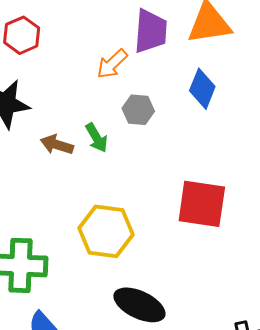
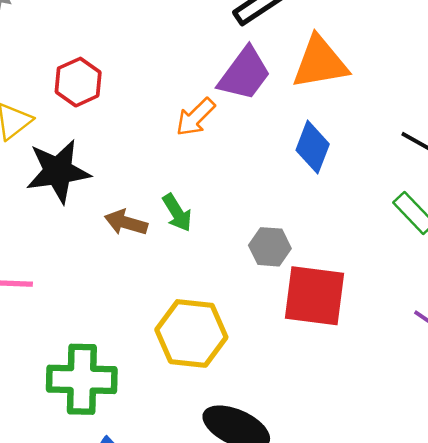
purple trapezoid: (151, 31) -> (244, 74), turned 33
gray hexagon: (138, 110) -> (270, 247), moved

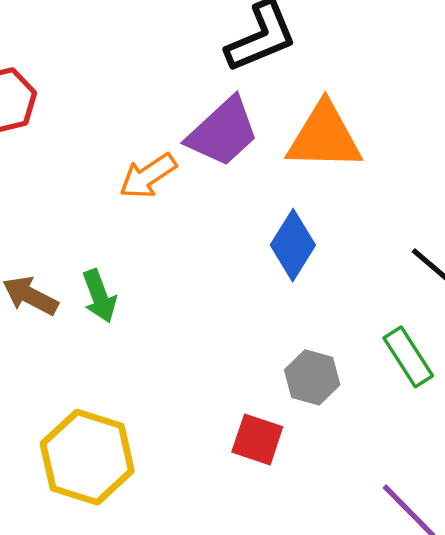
gray hexagon: (270, 247) -> (312, 377), moved
red square: (314, 296) -> (257, 439), size x0.6

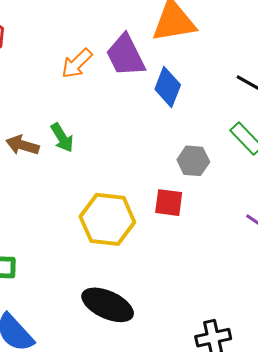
purple trapezoid: (223, 132) -> (126, 55), moved, turned 117
yellow hexagon: (87, 457) -> (107, 219), moved

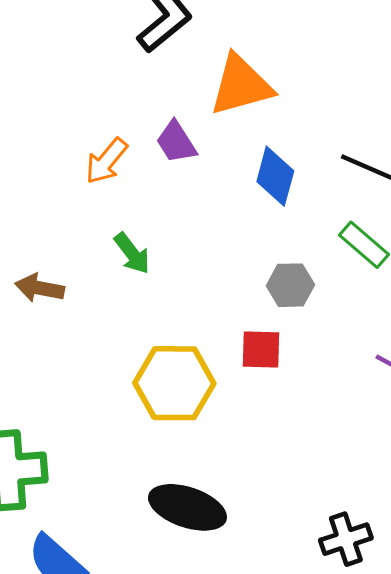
purple trapezoid: (126, 55) -> (176, 142), size x0.7
blue diamond: (168, 87) -> (275, 176), moved
green arrow: (62, 138) -> (132, 253), moved

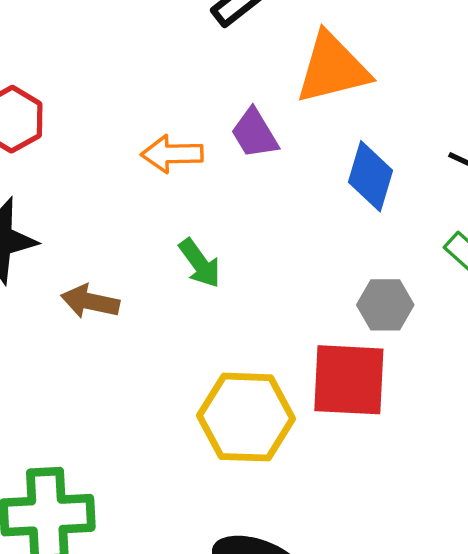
orange arrow: (106, 161) -> (172, 154), turned 48
red square: (261, 350) -> (349, 380), size x1.6

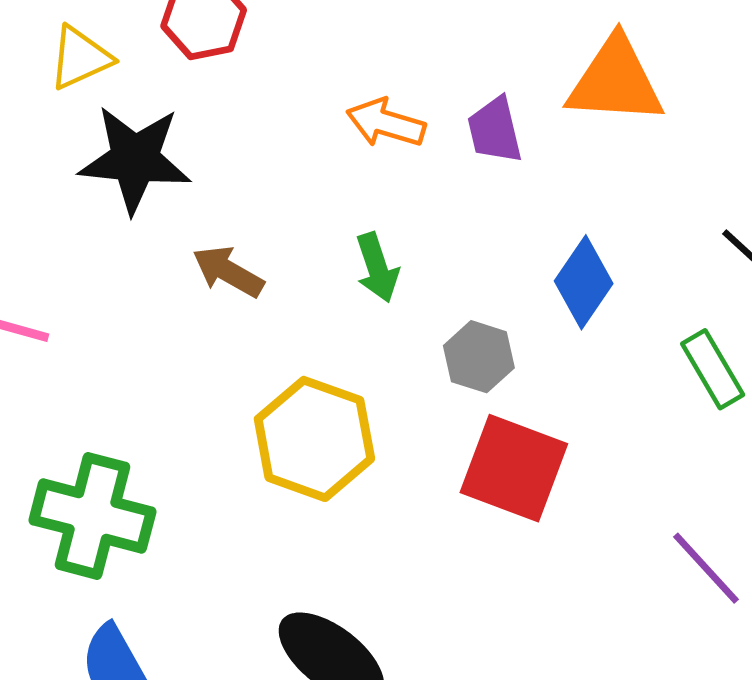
blue diamond: (370, 176) -> (584, 282), moved
gray hexagon: (385, 305) -> (479, 357), moved
yellow hexagon: (246, 417) -> (314, 439), moved

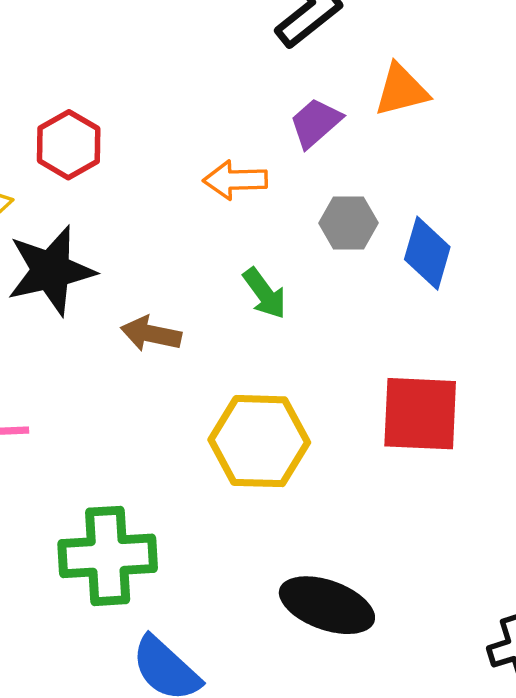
orange triangle: (615, 81) -> (401, 90), size x0.7
purple trapezoid: (495, 130) -> (316, 123), moved, turned 80
gray hexagon: (479, 357) -> (349, 223), moved

